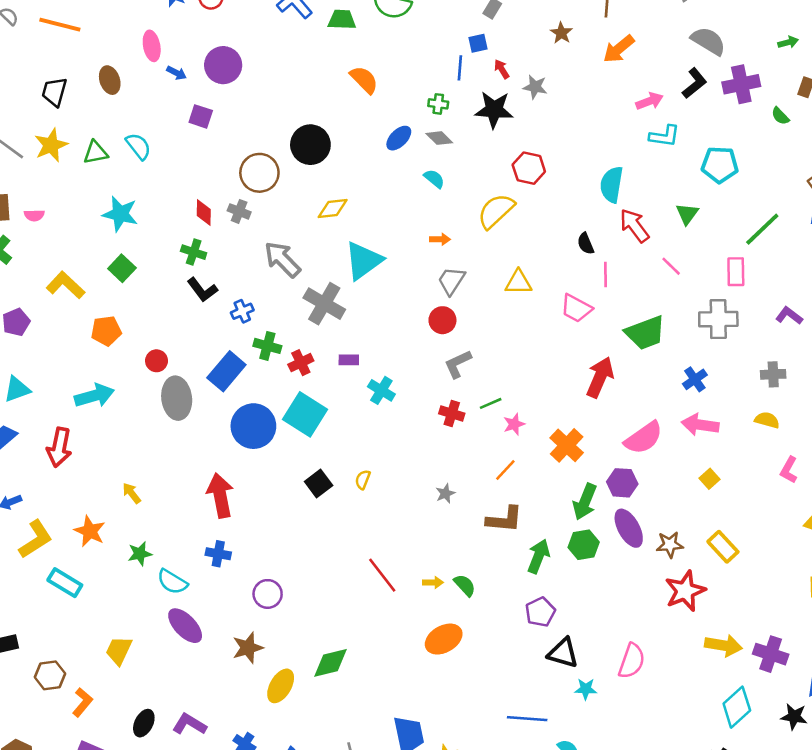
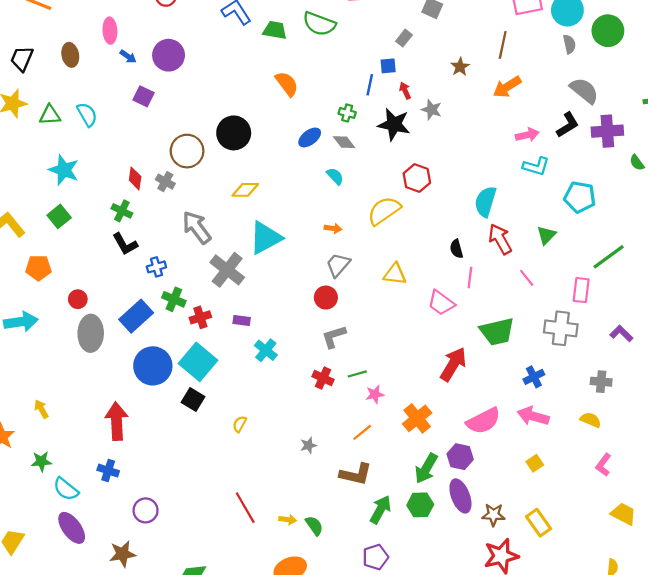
black square: (319, 484) -> (193, 400), moved, turned -30

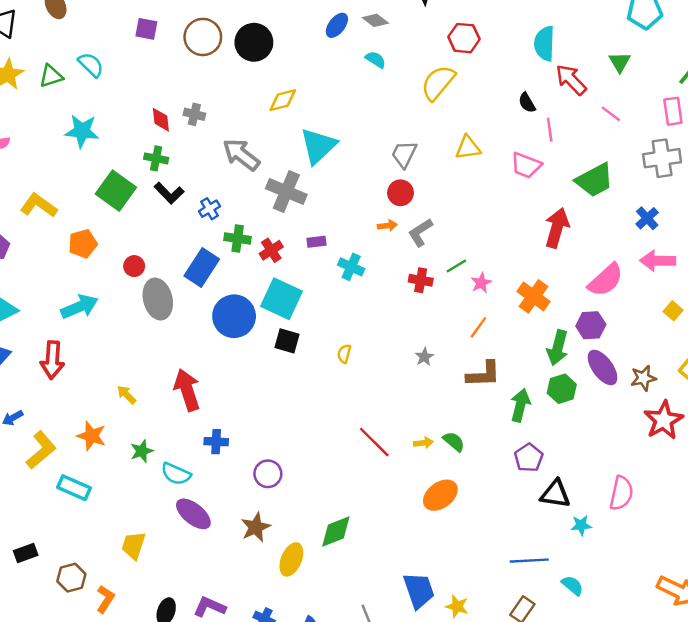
brown circle: (187, 151) -> (203, 37), moved
green square: (59, 216) -> (116, 191), moved, size x1.5
orange arrow: (333, 228) -> (387, 226), moved
red arrow: (117, 421) -> (187, 390), moved

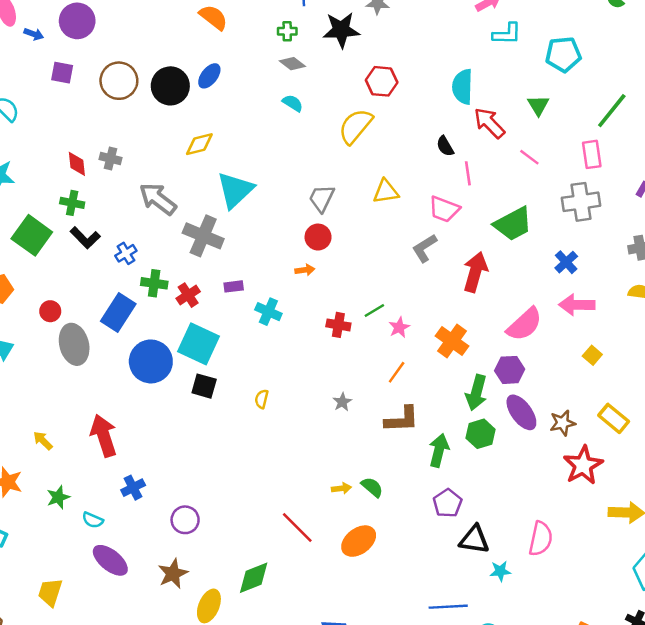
blue ellipse: (337, 25) -> (209, 76), moved
gray L-shape: (420, 232) -> (425, 248), moved
blue cross: (216, 442) -> (133, 488), turned -30
red line: (374, 442) -> (297, 528), moved
cyan semicircle: (176, 474) -> (93, 520), size x0.7

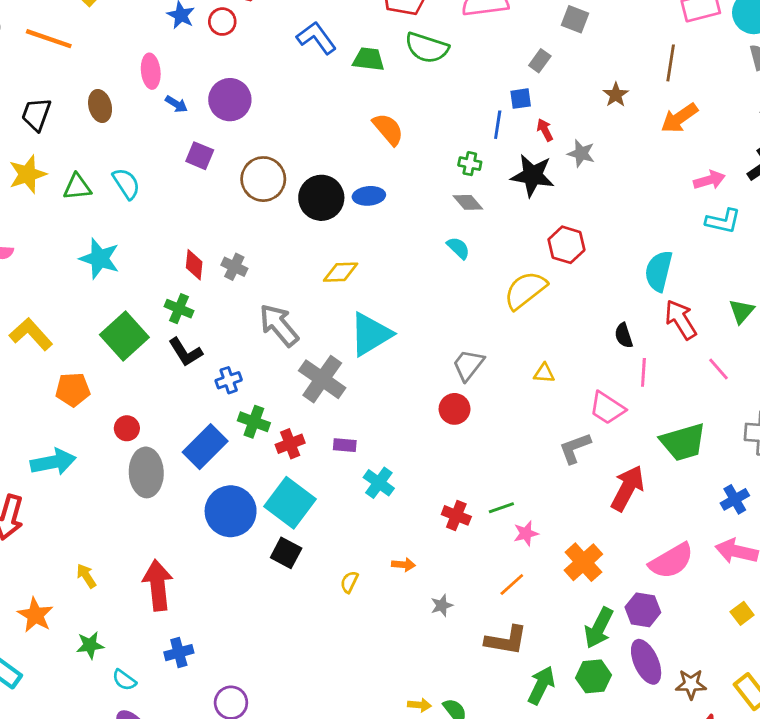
blue ellipse: (209, 76) -> (369, 196), turned 35
yellow triangle: (386, 192) -> (544, 373), size x0.7
orange arrow: (305, 270) -> (403, 565), moved

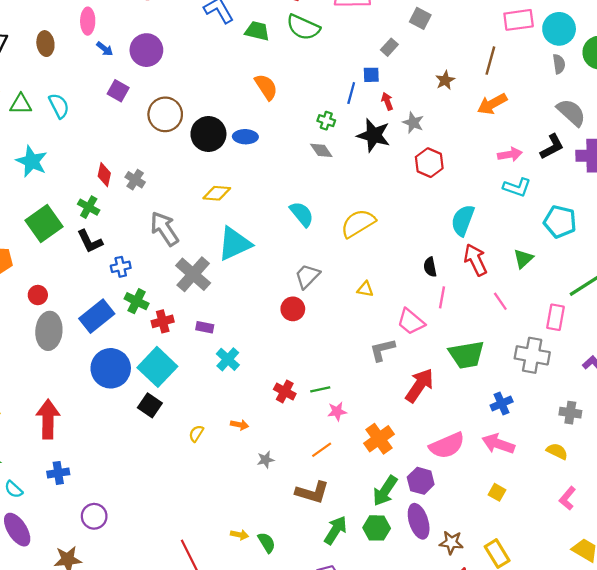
red hexagon: (566, 245) -> (429, 163), moved
cyan semicircle: (458, 248) -> (302, 214), moved, size x1.4
yellow square: (742, 613) -> (497, 492), turned -30

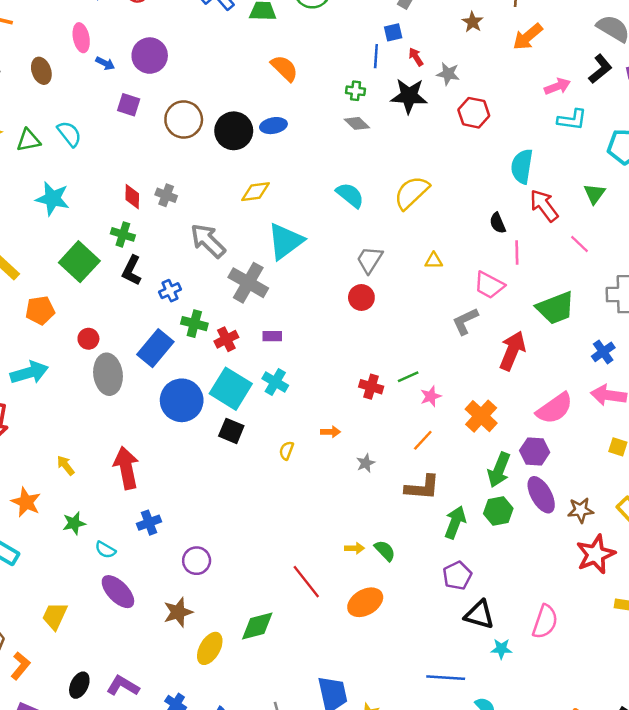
black L-shape: (90, 241) -> (132, 270), turned 64
cyan cross: (228, 359) -> (275, 382), moved

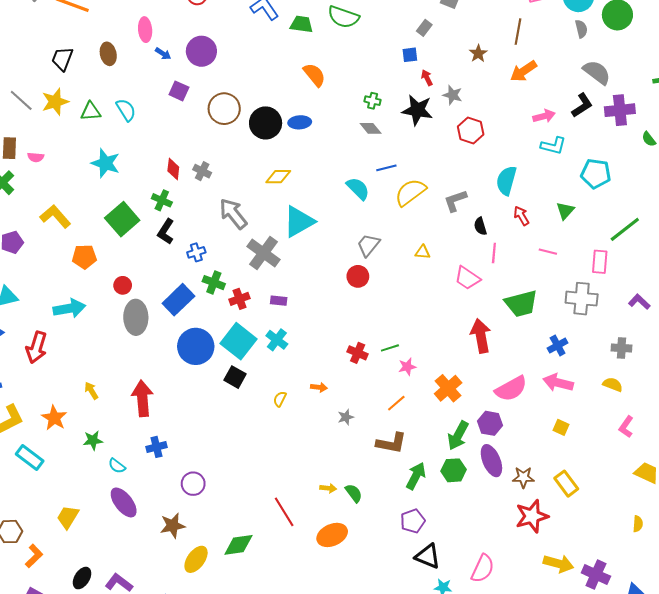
blue line: (376, 56) -> (386, 168), moved, turned 66
red arrow: (544, 205) -> (521, 216), size x0.7
pink line: (579, 244) -> (548, 252), turned -36
gray L-shape: (465, 321) -> (455, 201), moved
red arrow: (512, 351) -> (481, 336), turned -40

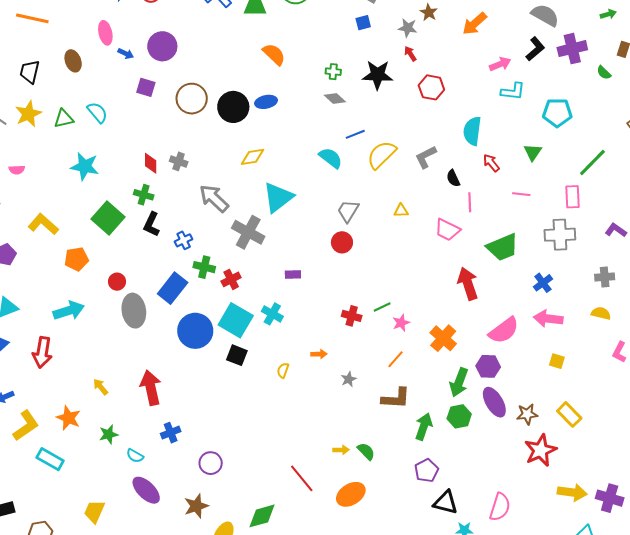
red arrow: (427, 78) -> (410, 54), moved
gray star: (453, 95) -> (408, 28), moved
purple rectangle: (279, 301) -> (293, 275), moved

